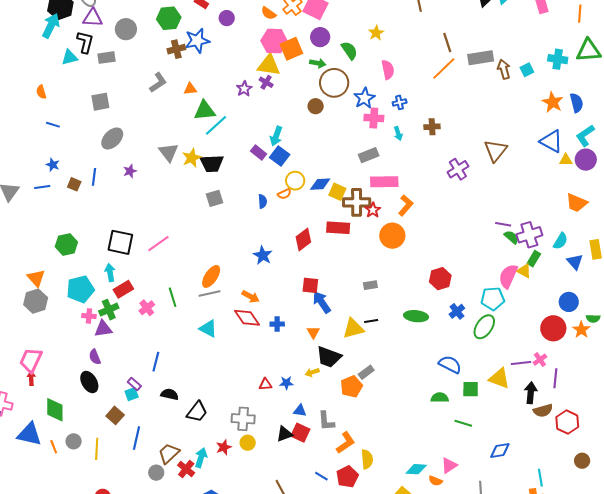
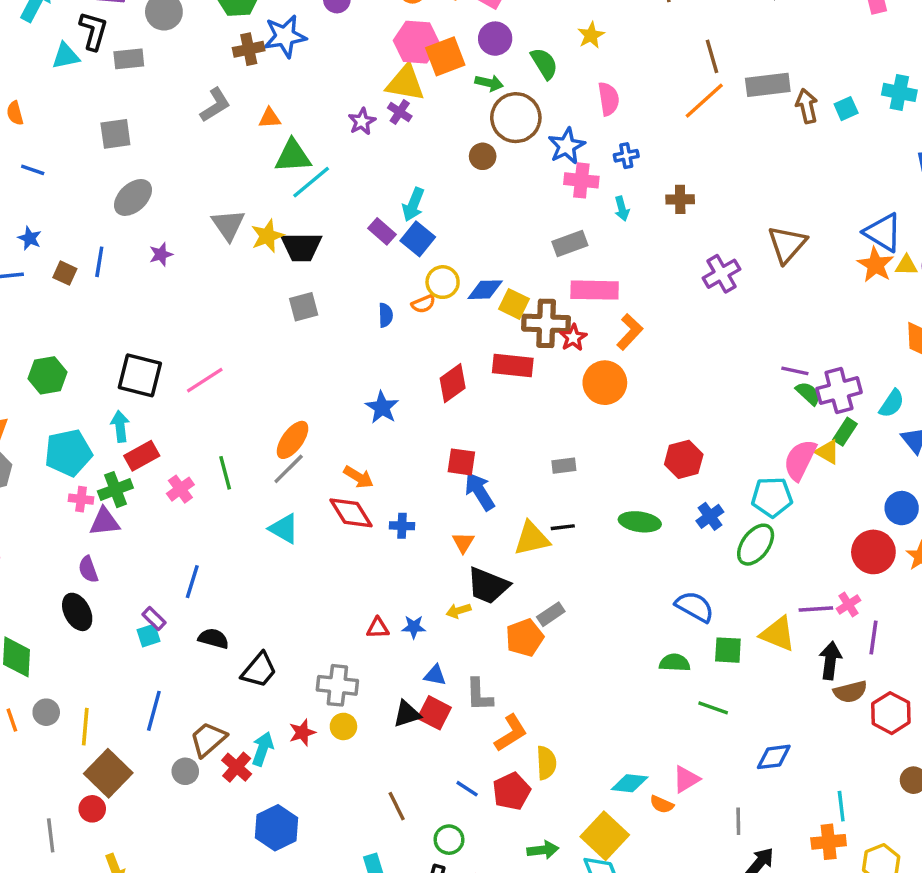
orange star: (553, 102) -> (876, 265), moved
gray line: (209, 293) -> (289, 469), turned -35
brown square: (115, 415) -> (108, 773), moved, size x1.5

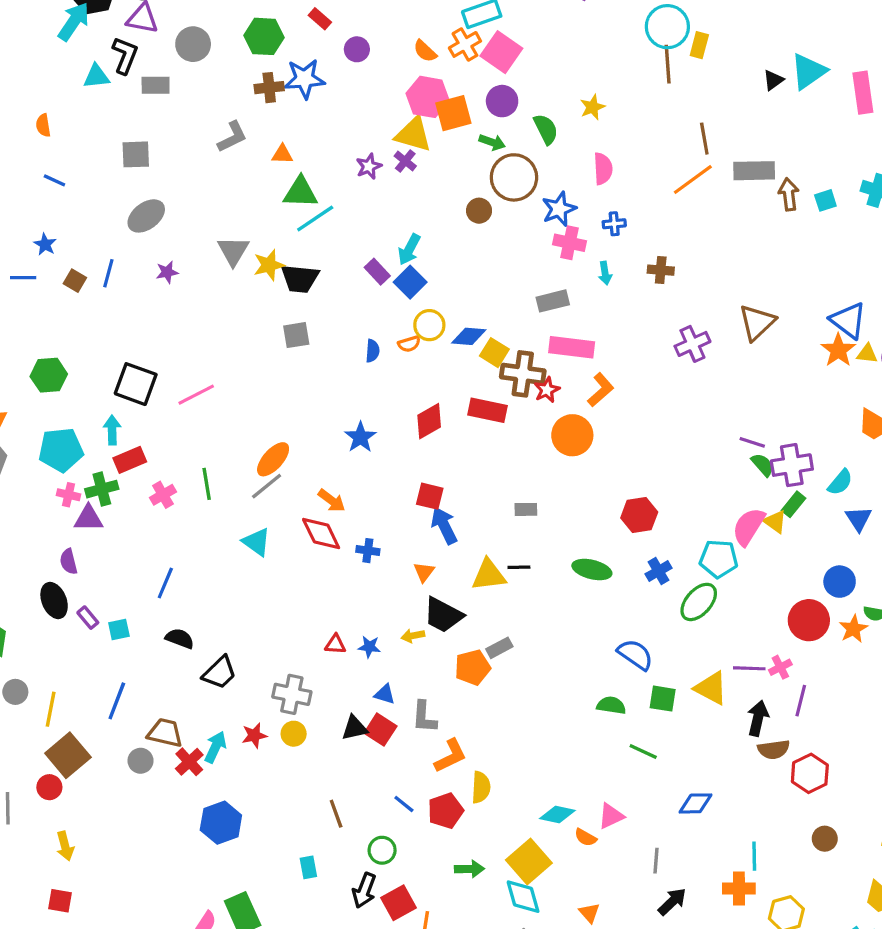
purple rectangle: (154, 619) -> (88, 618), moved
brown trapezoid: (208, 739) -> (165, 733), turned 48

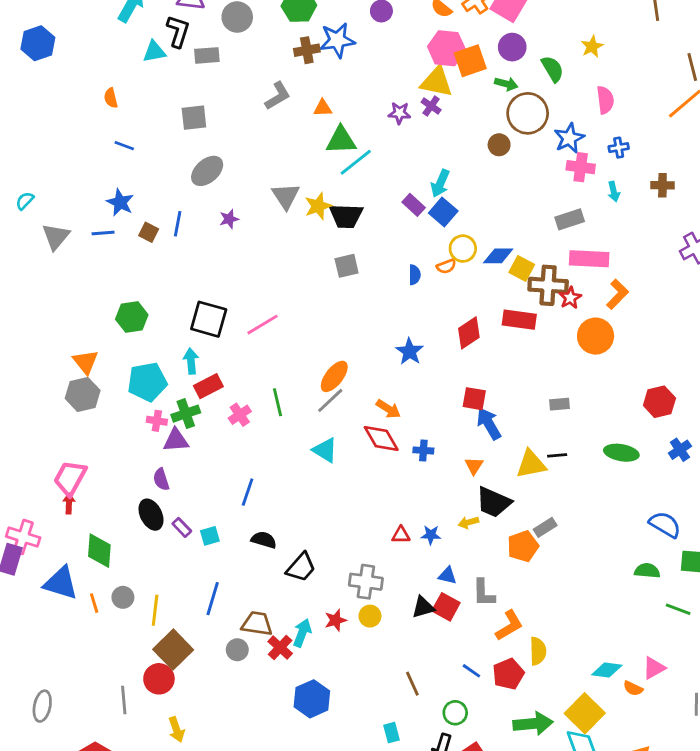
purple star: (369, 166) -> (399, 113), turned 30
blue star: (45, 244) -> (120, 202), size x1.4
red circle: (49, 787) -> (159, 679), size x1.4
green arrow: (469, 869) -> (533, 724), size x1.5

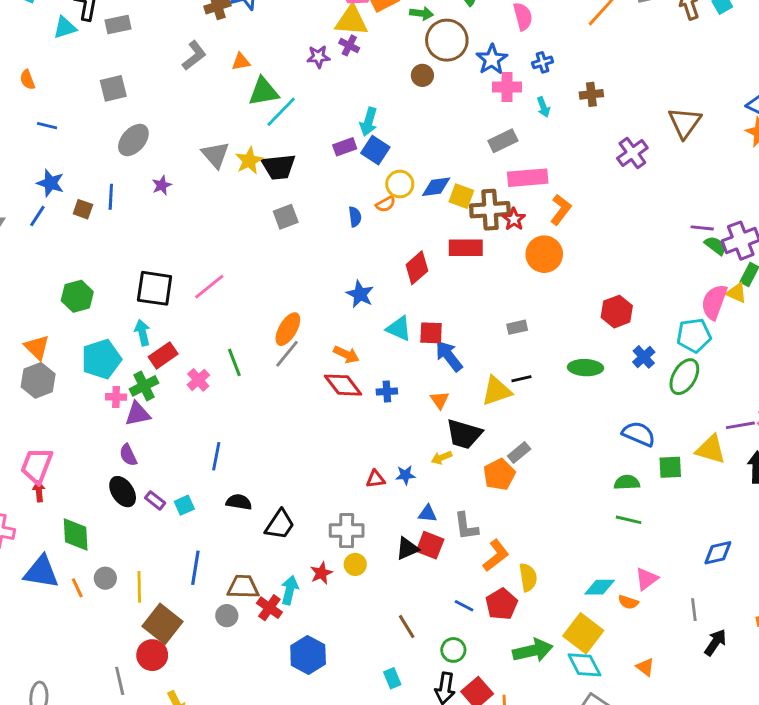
purple rectangle: (414, 205) -> (345, 147), turned -55
blue line: (103, 233) -> (37, 216), turned -45
cyan triangle: (325, 450) -> (399, 328), moved
green line: (678, 609) -> (629, 520), moved

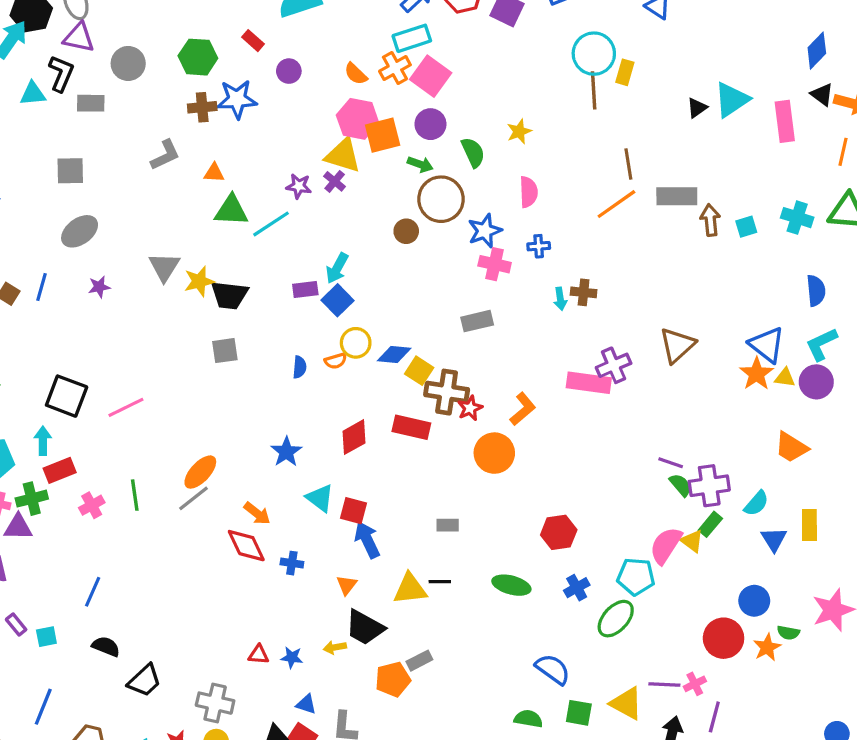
cyan arrow: (543, 107) -> (560, 299), moved
cyan line: (281, 112) -> (271, 224), moved
pink rectangle: (528, 178) -> (589, 383), moved

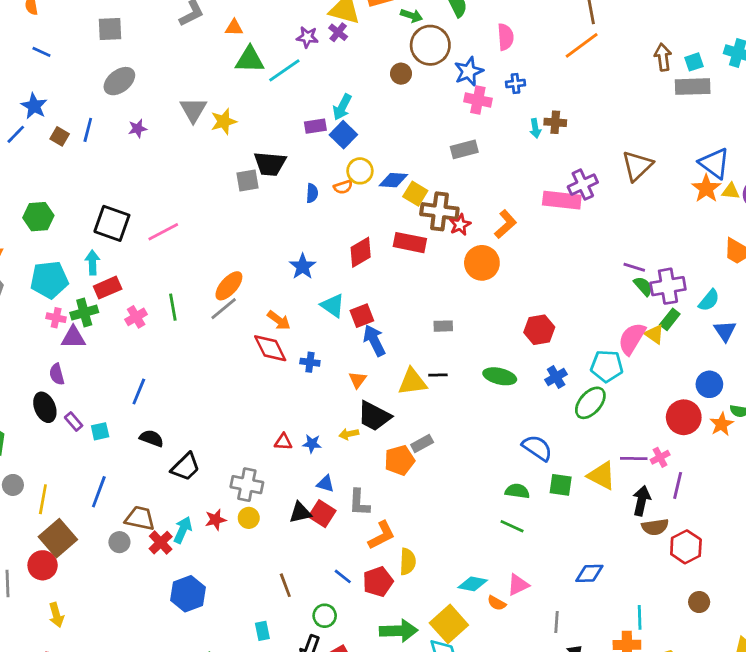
gray rectangle: (677, 196) -> (693, 87), moved
black trapezoid: (229, 295) -> (270, 164), moved
red square: (354, 511) -> (362, 316), turned -35

